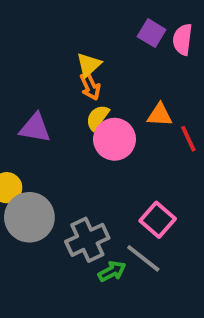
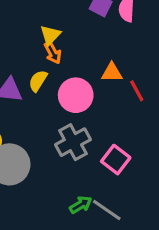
yellow semicircle: (97, 118) -> (38, 81), moved
gray cross: (87, 240) -> (73, 142), moved
gray line: (143, 258) -> (107, 210), moved

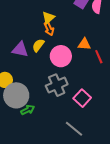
green arrow: (81, 205) -> (28, 110), moved

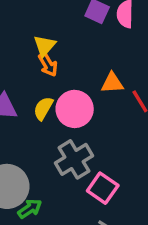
yellow semicircle: (38, 45) -> (43, 108), moved
pink square: (82, 98) -> (103, 188), moved

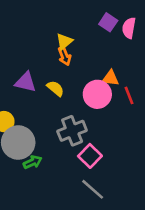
yellow semicircle: (43, 108) -> (55, 88), turned 90
pink circle: (75, 109) -> (97, 94), moved

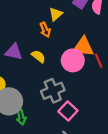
yellow triangle: (64, 41) -> (56, 14), moved
orange triangle: (110, 78) -> (83, 47), size x1.5
green arrow: (33, 162) -> (21, 117), turned 104

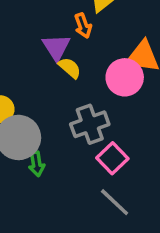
purple triangle: (14, 52) -> (56, 47), moved, turned 42

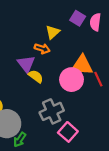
orange arrow: (83, 26) -> (42, 49), turned -48
green arrow: (37, 164) -> (20, 140), turned 48

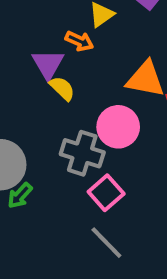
pink circle: (72, 80) -> (118, 127), moved
gray cross: (52, 111) -> (82, 153), turned 35

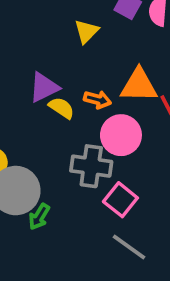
orange arrow: (79, 41) -> (97, 100), moved
purple triangle: (48, 64) -> (44, 87), turned 44

